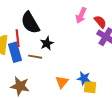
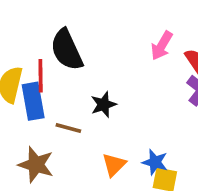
black star: (47, 43) -> (104, 105), moved
brown line: (35, 57) -> (68, 128), moved

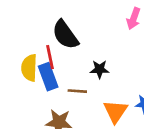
black star: (104, 105) -> (100, 69), turned 30
orange triangle: (114, 165) -> (115, 111), size x1.4

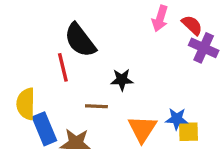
yellow semicircle: (29, 68) -> (26, 104), moved
blue rectangle: (48, 77) -> (44, 129), moved

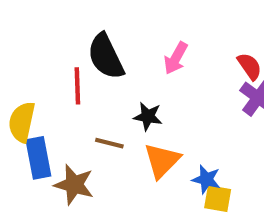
pink arrow: (160, 18) -> (176, 58), moved
orange triangle: (142, 129) -> (162, 161), moved

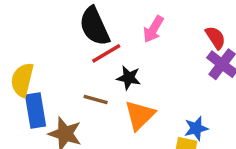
red line: (77, 86) -> (106, 53), moved, turned 60
blue star: (206, 179) -> (196, 128), moved, turned -30

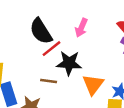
black star: (129, 78) -> (69, 63), size x1.5
orange triangle: (140, 115) -> (93, 84), moved

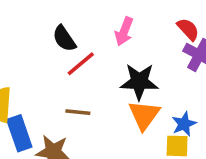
black semicircle: (41, 31) -> (64, 38), size x0.7
black star: (69, 63) -> (139, 82), moved

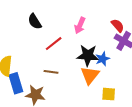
black semicircle: (64, 38) -> (35, 21), moved
blue star: (184, 124) -> (103, 59), moved

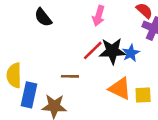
red line: (54, 44) -> (93, 50), moved
orange triangle: (90, 75) -> (120, 89), moved, turned -36
blue rectangle: (16, 83) -> (29, 95), turned 36

